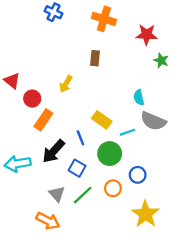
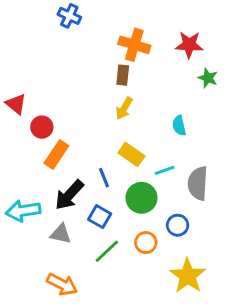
orange cross: (104, 19) -> (134, 45), moved
yellow arrow: (66, 84) -> (124, 108), moved
gray semicircle: (153, 121) -> (198, 183), moved, turned 70
gray triangle: (57, 194) -> (61, 234), moved, turned -36

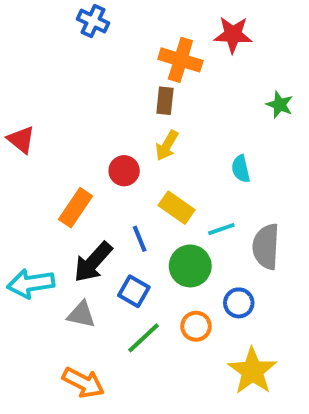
red star: (189, 45) -> (233, 35), moved
red circle: (42, 127) -> (124, 171), moved

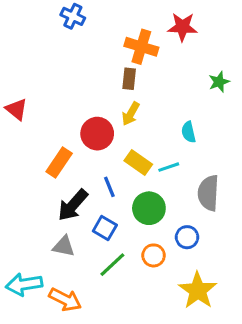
green star: (280, 105) -> (219, 82), turned 30
red circle: (124, 171) -> (97, 134), size x1.4
cyan line: (221, 229) -> (169, 167), moved
cyan arrow: (31, 283) -> (24, 284), moved

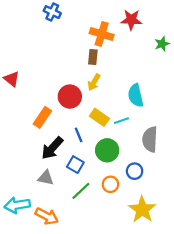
green star: (219, 82) -> (162, 44), moved
cyan semicircle: (189, 132) -> (136, 95), size x1.5

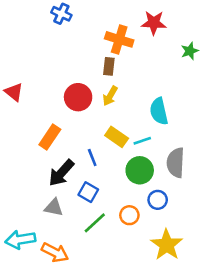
red circle: (70, 97) -> (78, 97), moved
green circle: (107, 150) -> (140, 170), moved

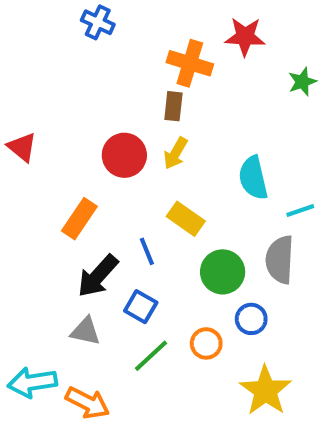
cyan line: (142, 141) -> (300, 211), moved

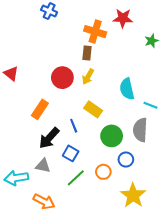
cyan line: (300, 211) -> (150, 105), turned 40
cyan arrow: (32, 382) -> (16, 178), moved

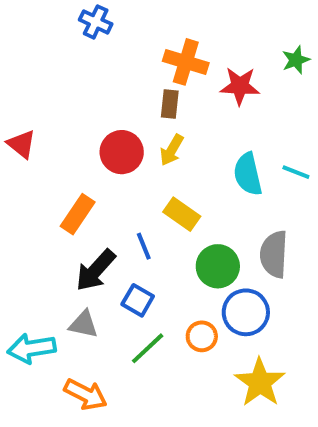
red star: (123, 18) -> (240, 86), moved
green star: (151, 41) -> (296, 60), moved
cyan line: (150, 105) -> (296, 172), moved
blue circle: (126, 160) -> (246, 312), size x1.5

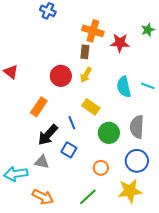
blue circle: (246, 312) -> (137, 161), moved
green line: (148, 348) -> (88, 197), moved
yellow star: (260, 382) -> (130, 191), turned 30

